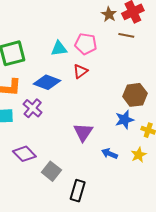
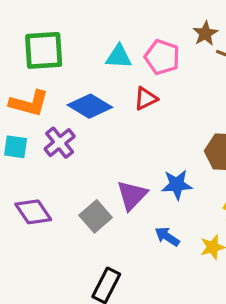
brown star: (109, 14) -> (205, 33), moved
blue star: (124, 120) -> (177, 185), moved
gray square: (51, 171) -> (96, 216), moved

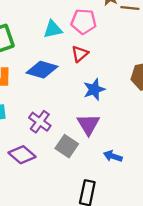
purple cross: (60, 143) -> (40, 122), moved
blue star: (177, 185) -> (94, 89), moved
blue arrow: (167, 237) -> (113, 156), moved

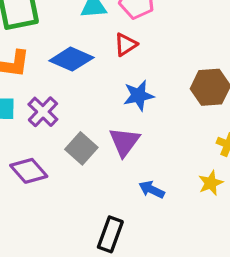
purple cross: (40, 122) -> (43, 112), moved
gray square: (67, 146) -> (81, 148), moved

